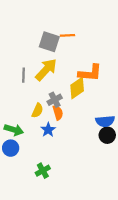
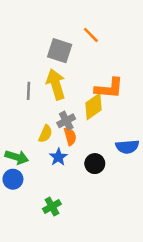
orange line: (68, 35) -> (91, 35), moved, turned 48
yellow arrow: (46, 70) -> (56, 84), turned -60
black circle: (107, 135) -> (95, 164), moved

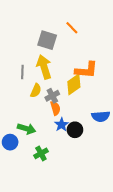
yellow semicircle: (45, 134) -> (36, 91), moved
green arrow: (17, 157) -> (27, 129), moved
blue star: (58, 157) -> (62, 125), moved
green cross: (52, 206) -> (41, 153), moved

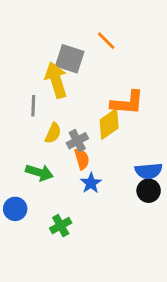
yellow arrow: (44, 67) -> (56, 80), moved
green arrow: (27, 129) -> (39, 172), moved
black circle: (75, 130) -> (149, 191), moved

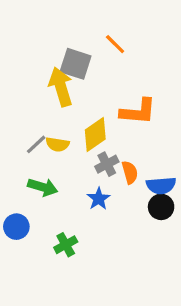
gray line: (33, 106) -> (36, 144), moved, turned 45
yellow diamond: (109, 124) -> (95, 135), moved
yellow semicircle: (53, 133) -> (57, 144), turned 75
gray cross: (77, 141) -> (107, 164), moved
orange semicircle: (82, 159) -> (130, 172), moved

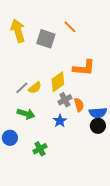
yellow arrow: (61, 87) -> (18, 31), moved
yellow semicircle: (57, 144) -> (35, 88), turned -48

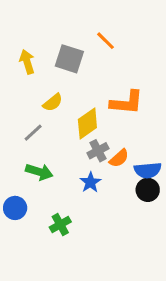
yellow arrow: (18, 31) -> (27, 62), moved, size x0.7
yellow semicircle: (35, 88) -> (53, 102), moved
orange semicircle: (79, 105) -> (119, 158), turned 64

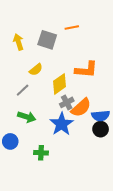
orange line: (105, 41) -> (72, 28), turned -56
orange semicircle: (119, 158) -> (81, 108), size x1.5
blue star: (90, 182) -> (62, 124), size x1.6
green cross: (60, 225) -> (41, 153), turned 32

